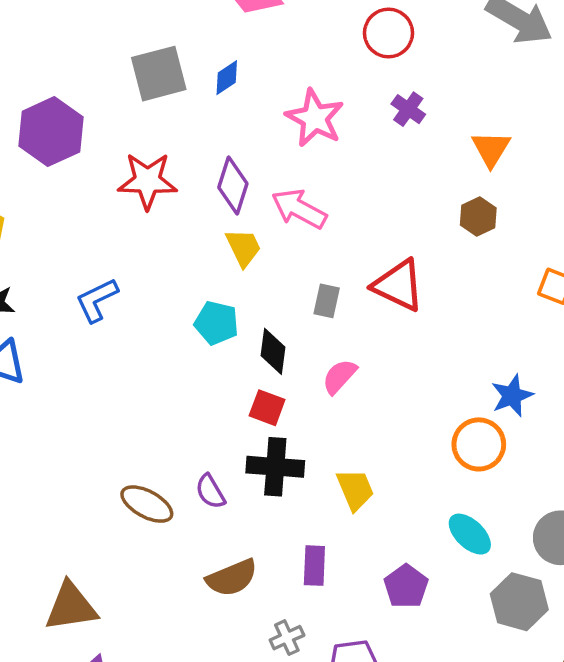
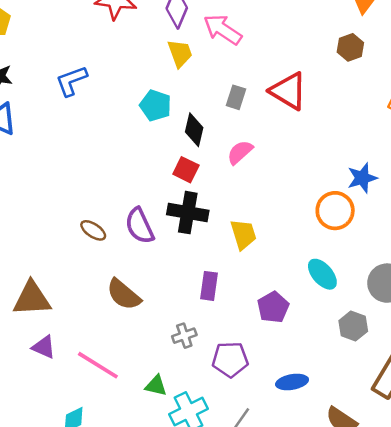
purple semicircle: (210, 492) -> (140, 226), size x1.4
brown ellipse: (147, 504) -> (93, 230), size x0.7
brown semicircle: (232, 578) -> (124, 295), moved, turned 57
gray hexagon: (519, 602) -> (353, 326), size x0.7

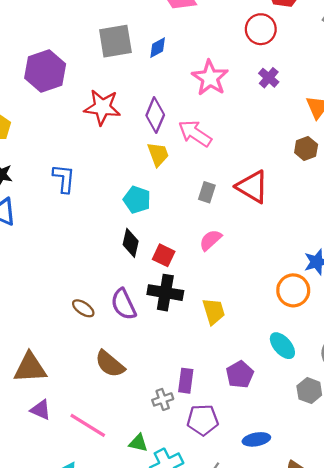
blue L-shape: (71, 81) -> (64, 178), turned 116
black diamond: (194, 130) -> (131, 243), moved
purple rectangle: (209, 286) -> (186, 381), moved

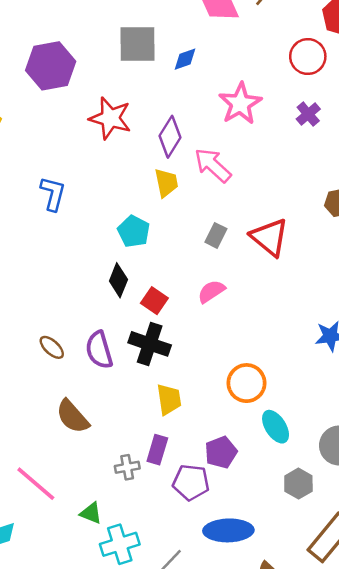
orange circle: (293, 290) -> (247, 383), moved
yellow trapezoid: (214, 311) -> (169, 399), moved
purple pentagon: (203, 420) -> (191, 482), moved
blue ellipse: (256, 439) -> (228, 530), size x1.5

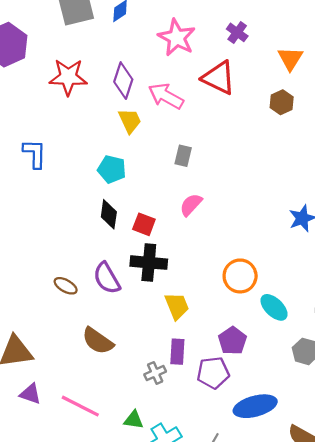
red triangle: (269, 237) -> (219, 78), moved

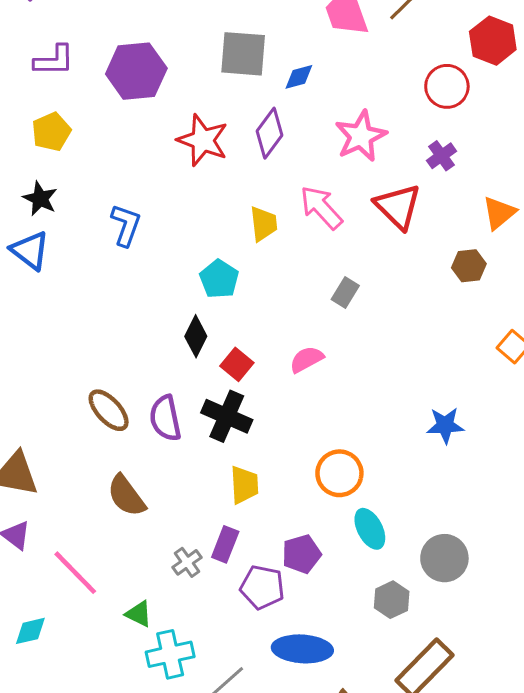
purple diamond: (123, 81) -> (270, 133), moved
gray rectangle: (183, 156) -> (345, 292), moved
brown ellipse: (66, 286) -> (109, 410), size x1.4
gray cross: (155, 373) -> (187, 562), turned -30

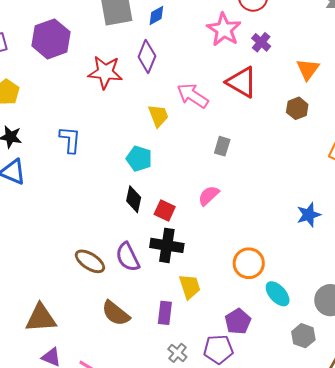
pink star: (361, 136) -> (224, 30), moved
purple rectangle: (225, 544) -> (165, 313), moved
gray cross: (187, 562) -> (177, 353), moved

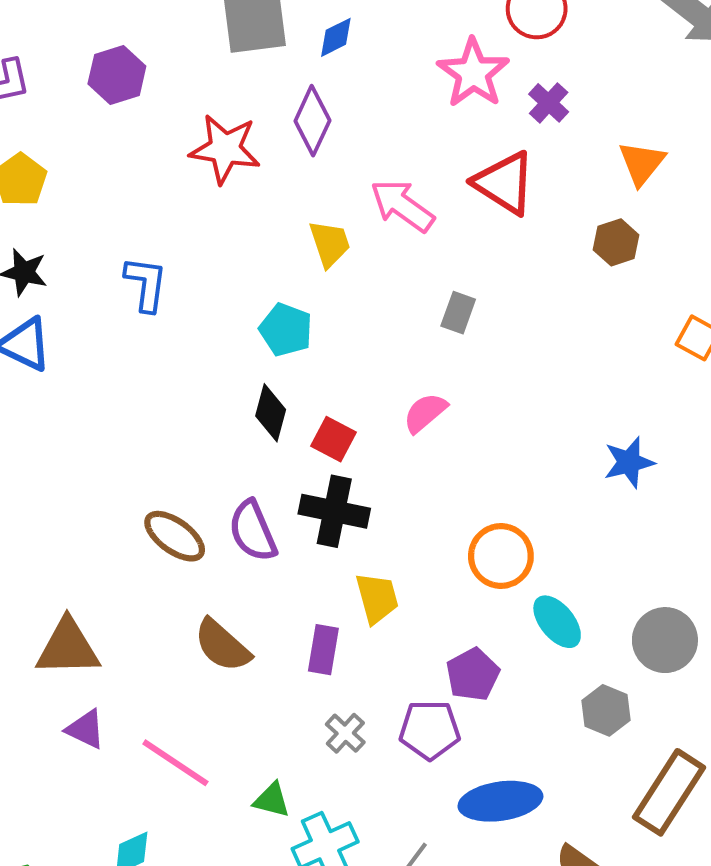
purple hexagon: (51, 39) -> (117, 75), size x0.7

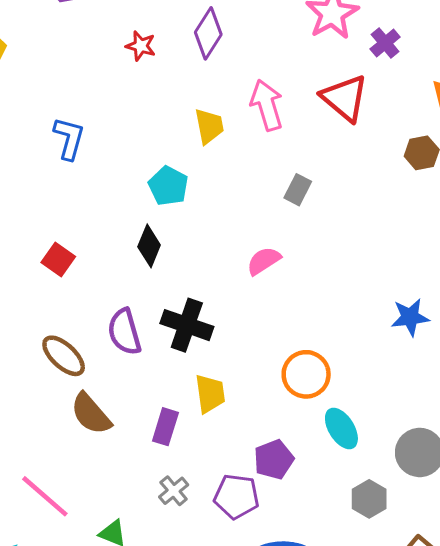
red star: (225, 149) -> (141, 46), size x0.6
pink arrow: (402, 206) -> (267, 105), turned 30
red square: (333, 439) -> (58, 260), moved
brown ellipse: (175, 536) -> (64, 356), moved

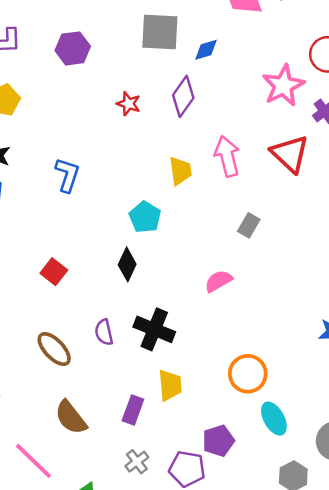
purple semicircle: (124, 332) -> (104, 332), size x0.7
brown semicircle: (91, 414) -> (71, 417), moved

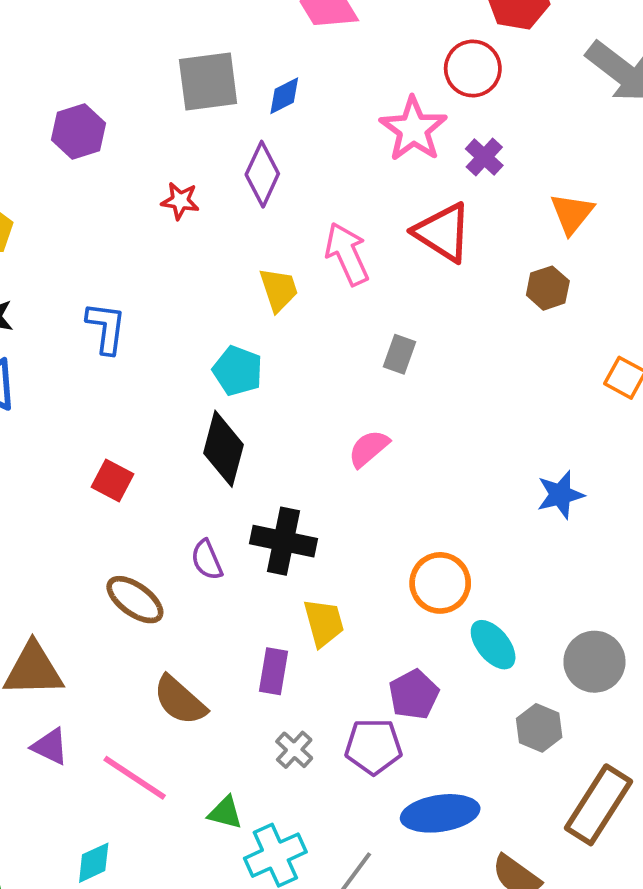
black diamond: (127, 264) -> (223, 449), size x1.4

